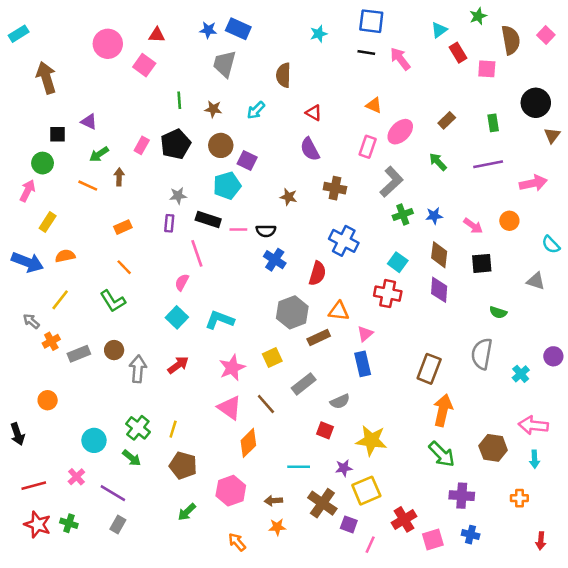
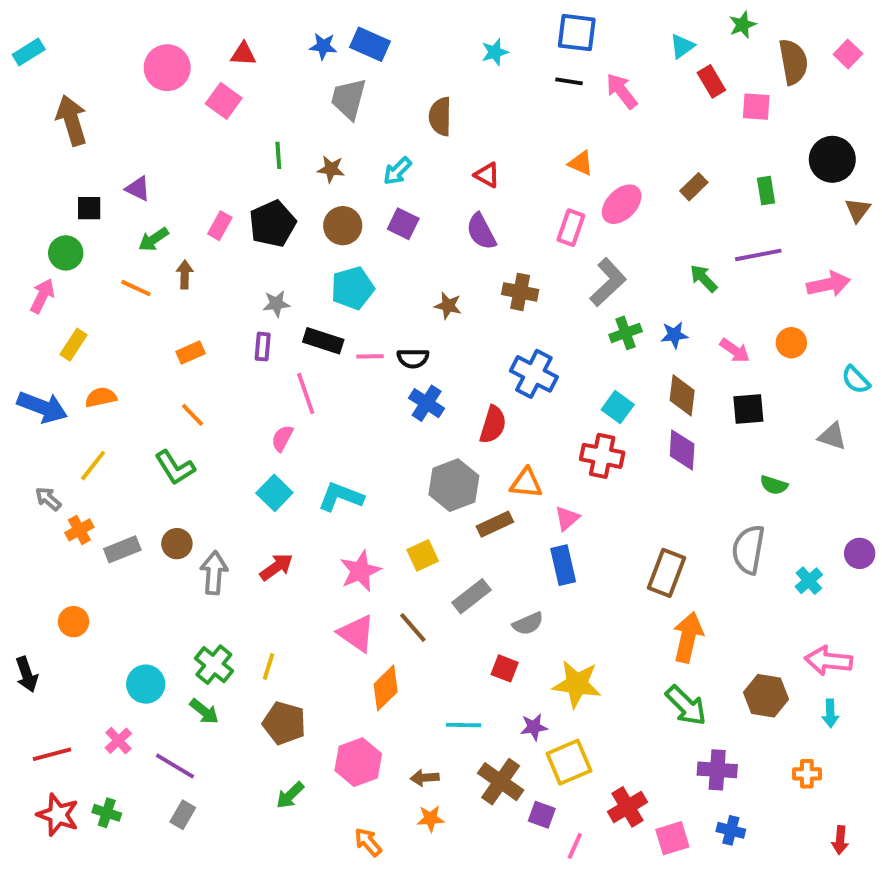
purple square: (247, 161) -> (403, 224), moved
green arrow: (438, 162) -> (704, 278), moved

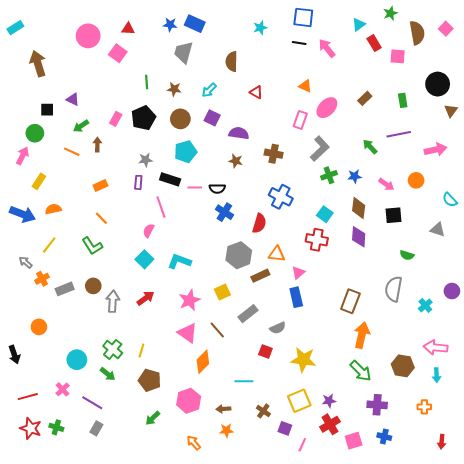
purple semicircle: (481, 232) -> (239, 133), moved, turned 126
purple star: (534, 727) -> (329, 401), moved
brown cross: (501, 782) -> (263, 411), size x0.6

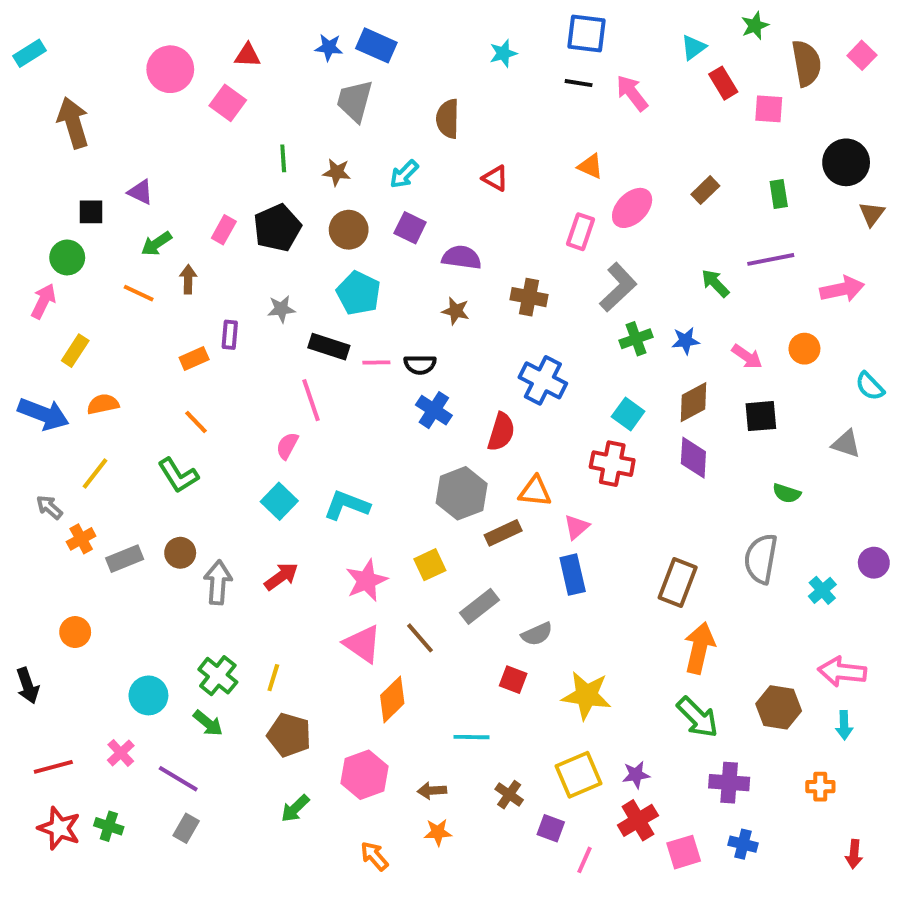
cyan pentagon: (185, 152) -> (359, 293), turned -30
purple rectangle: (138, 182) -> (230, 335), moved
brown diamond: (359, 208) -> (693, 402), turned 55

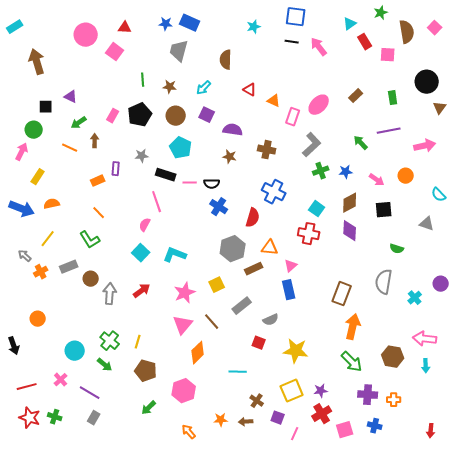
orange triangle: (590, 166) -> (274, 101), moved
gray rectangle: (125, 559) -> (69, 267), moved
pink triangle: (363, 644) -> (183, 325), turned 35
orange cross: (820, 787) -> (394, 400), moved
brown arrow: (432, 791) -> (246, 422), moved

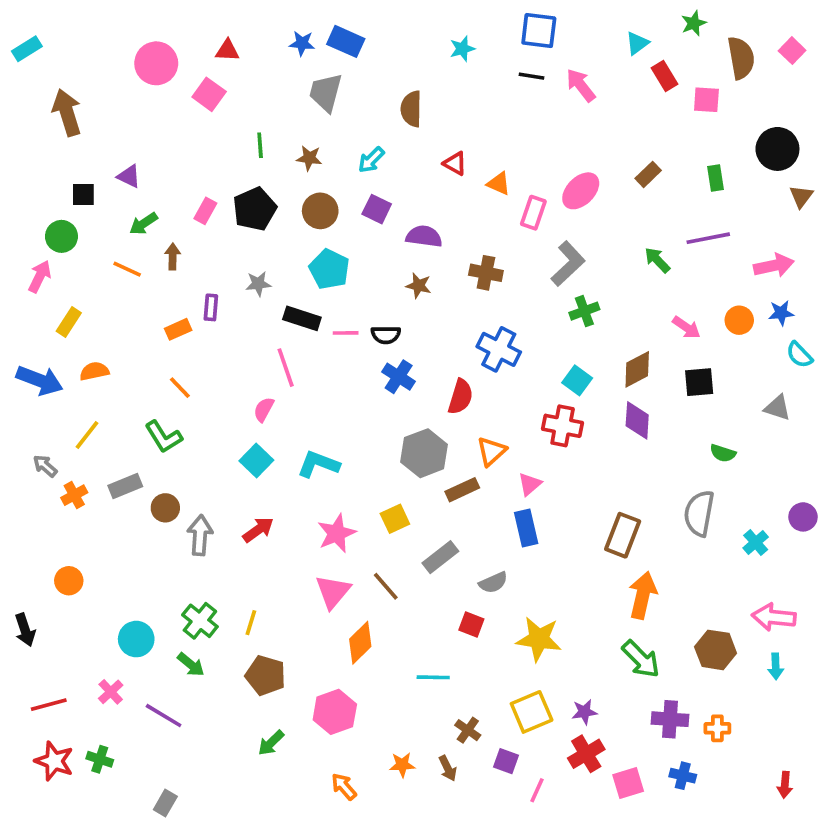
blue star: (346, 172) -> (781, 313), moved
orange triangle: (270, 248) -> (491, 451), turned -48
gray rectangle: (94, 418) -> (165, 803), moved
brown arrow: (246, 422) -> (448, 768), turned -112

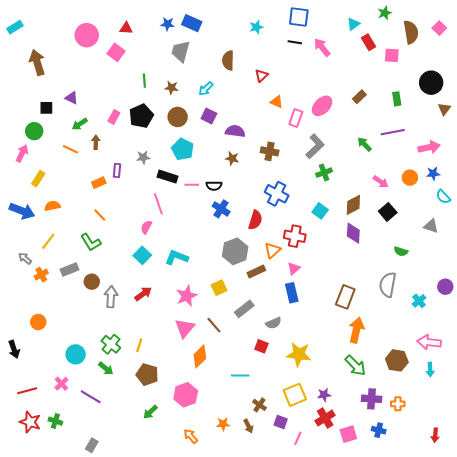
red triangle: (455, 164) -> (261, 76), moved, turned 48
black square: (699, 382) -> (388, 212), turned -36
red cross: (563, 426) -> (295, 236), moved

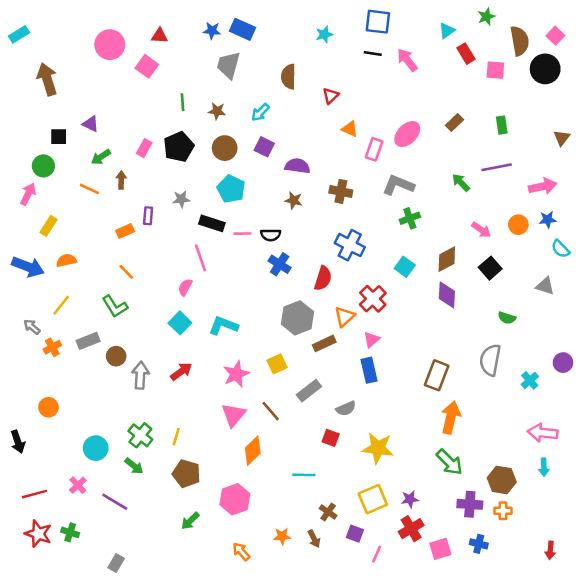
black circle: (431, 83) -> (545, 69), moved
gray L-shape: (315, 146) -> (398, 185), turned -115
red cross: (295, 236) -> (373, 299), turned 35
brown hexagon: (397, 360) -> (502, 480), moved

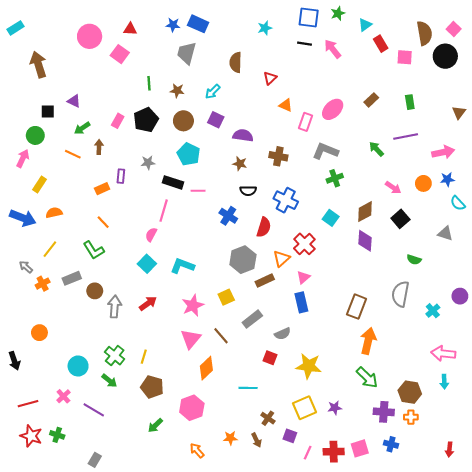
green star: (486, 17) -> (338, 13), moved
black semicircle: (271, 235) -> (248, 191), moved
pink line: (200, 258) -> (164, 211), turned 35
red cross: (411, 529) -> (334, 452), moved, turned 30

